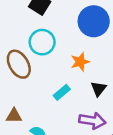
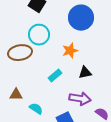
brown ellipse: (19, 64) -> (20, 53), turned -70
black triangle: (99, 89) -> (85, 73), turned 40

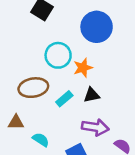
cyan circle: (39, 35) -> (58, 55), moved
brown ellipse: (20, 53) -> (33, 88), moved
black triangle: (85, 73) -> (92, 95), moved

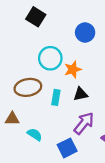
blue circle: (97, 27) -> (85, 32), size x0.7
cyan rectangle: (64, 99) -> (56, 97), turned -40
purple arrow: (95, 127) -> (84, 123), turned -60

